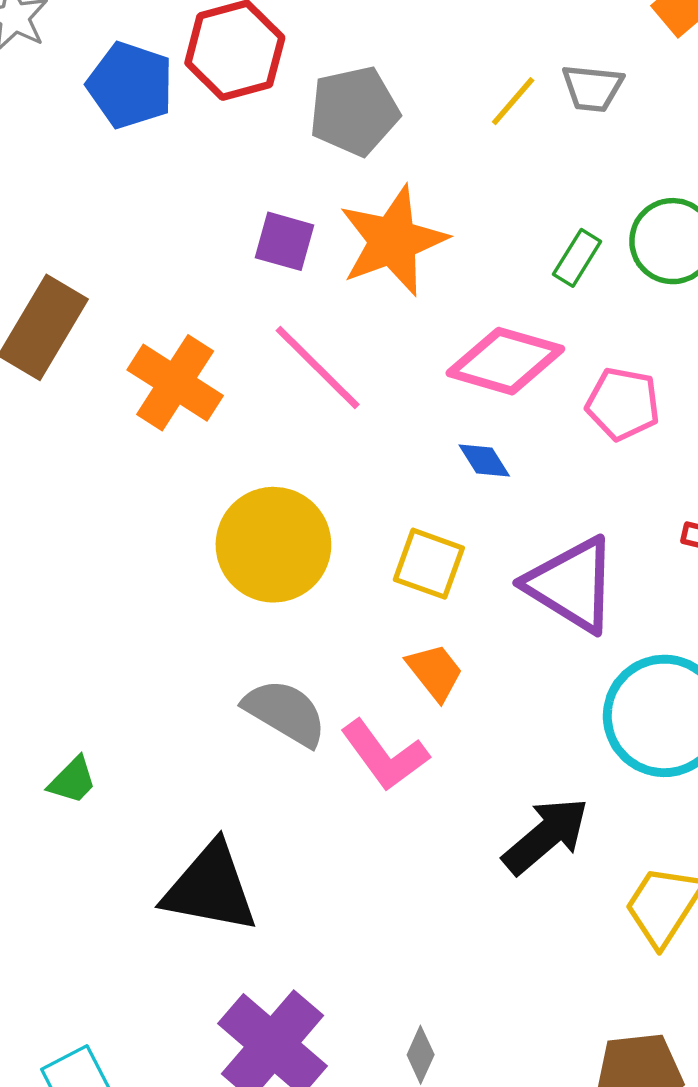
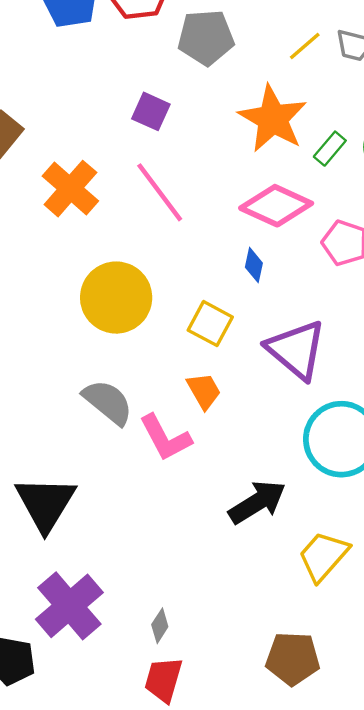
orange star: (393, 241) -> (273, 119), moved, turned -30
blue diamond: (484, 461) -> (254, 265), turned 36
black triangle: (210, 888) -> (45, 503), turned 42

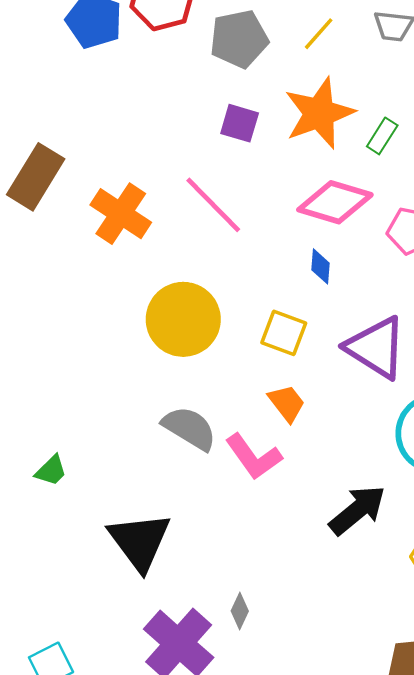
yellow line: (305, 46) -> (319, 34), moved
purple square: (151, 111) -> (240, 123), moved
orange star: (273, 119) -> (319, 113), turned 30
gray diamond: (160, 626) -> (240, 611), moved

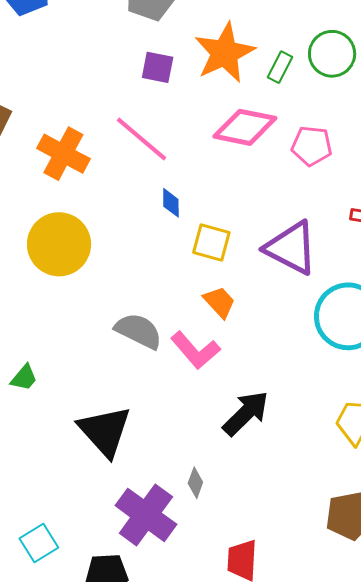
blue diamond: (320, 266) -> (171, 203), moved
yellow circle: (183, 319) -> (59, 244), moved
black arrow: (357, 510) -> (246, 413), moved

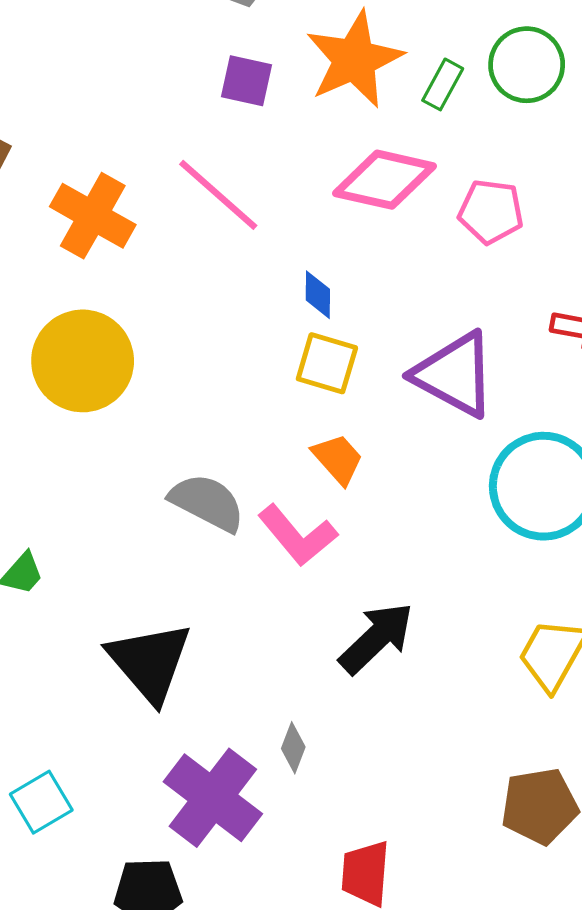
blue diamond: (171, 203) -> (318, 295), moved
cyan square: (39, 543) -> (41, 802), moved

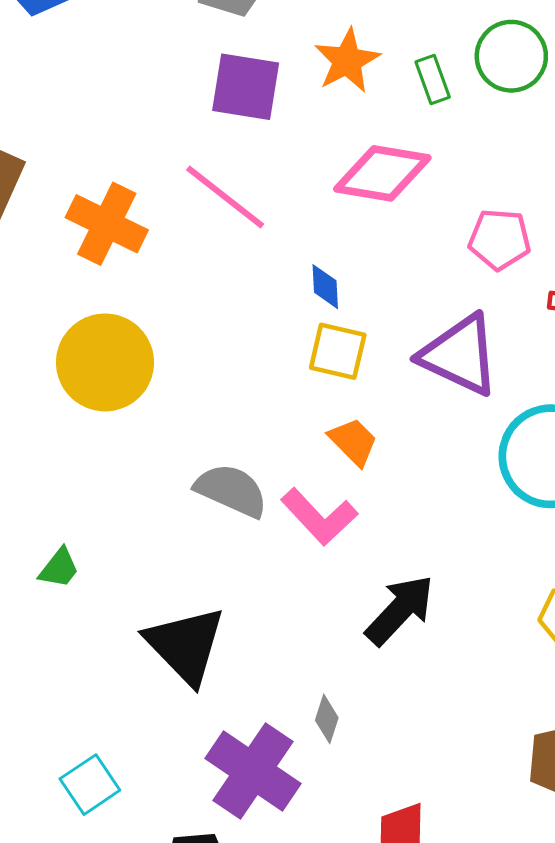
orange star: (354, 59) -> (347, 61), size x0.7
purple square: (246, 81) -> (246, 87), size x1.4
green rectangle: (443, 84) -> (433, 80), turned -45
pink pentagon: (491, 212) -> (500, 239), moved

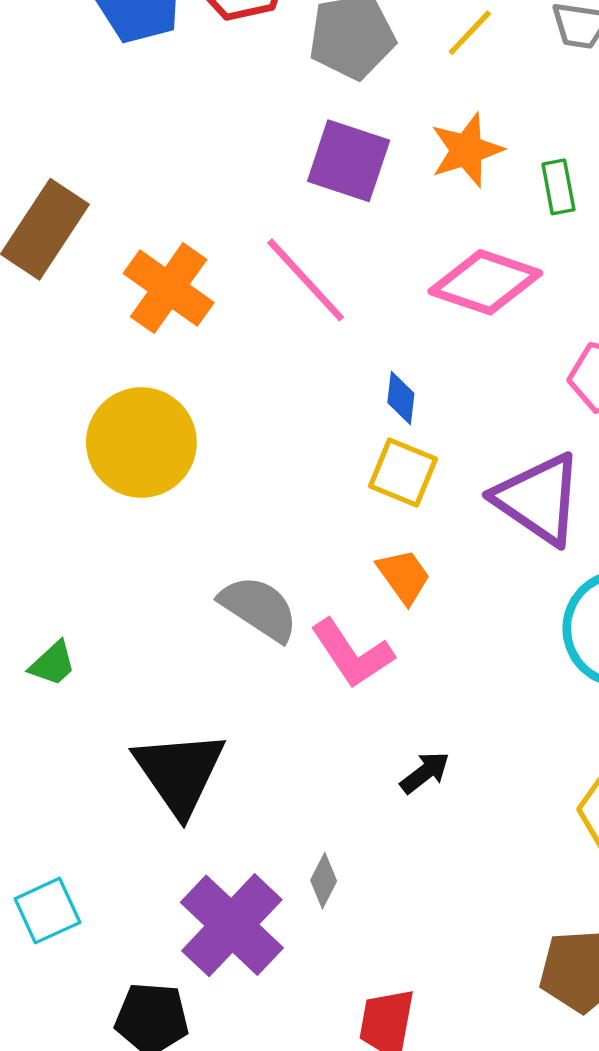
black arrow: (400, 610) -> (425, 773), size x0.6

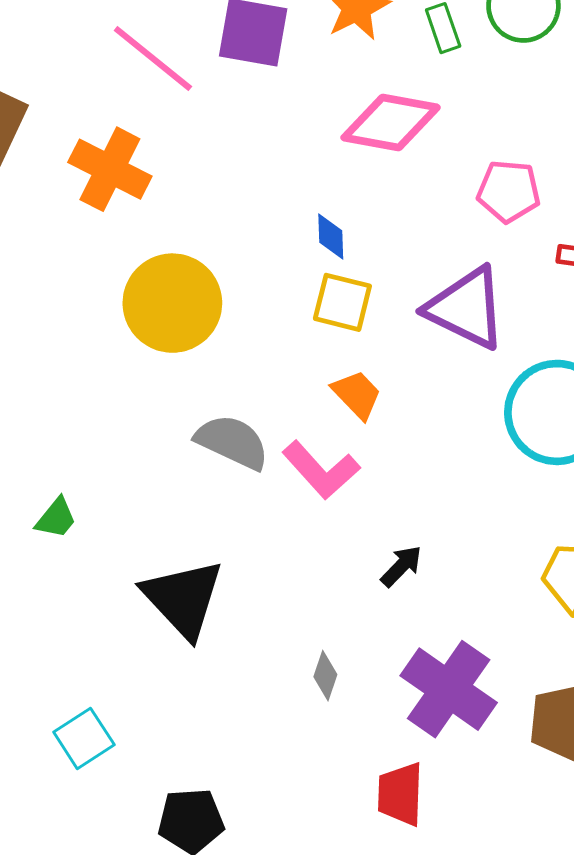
pink line: (306, 280) -> (153, 59), moved
yellow circle: (141, 443) -> (172, 303), moved
purple cross: (232, 925) -> (449, 689), moved

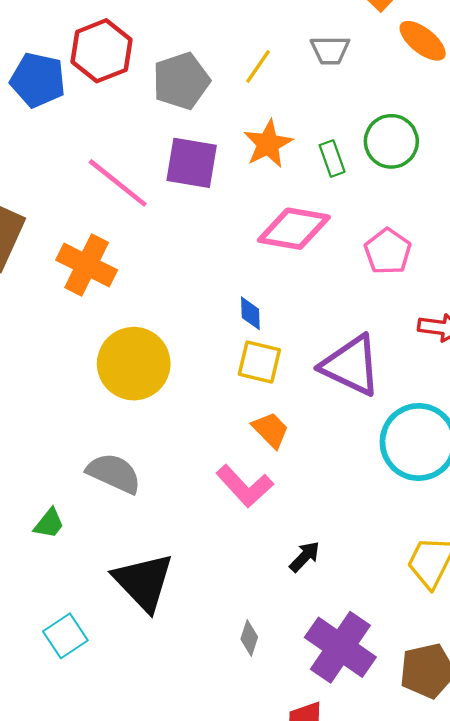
pink pentagon: (509, 191) -> (388, 251), moved, turned 30
gray semicircle: (232, 442) -> (114, 473), moved
cyan square: (84, 738) -> (65, 636), moved

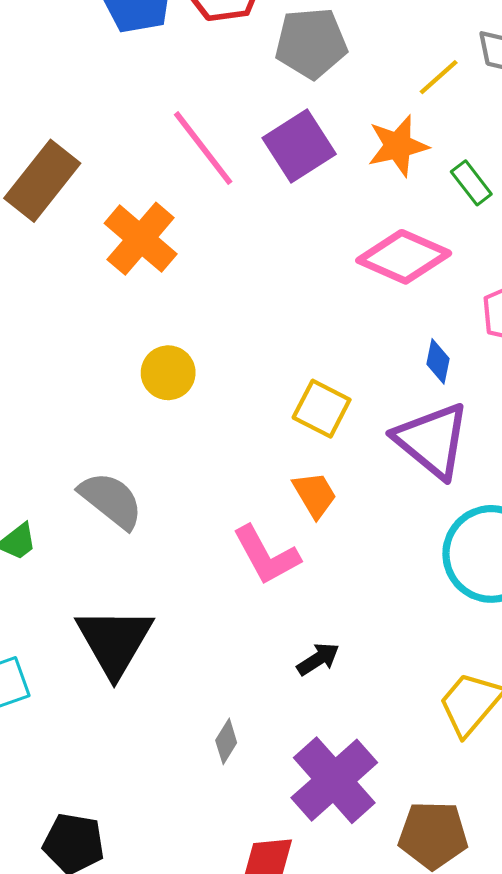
yellow line: (258, 66) -> (439, 77), moved
green rectangle: (332, 159) -> (471, 183), turned -32
purple square: (192, 163) -> (299, 146), turned 34
blue diamond: (250, 313) -> (438, 361), moved
yellow circle: (134, 364) -> (168, 373), size x0.6

